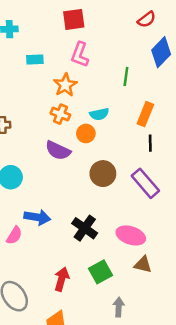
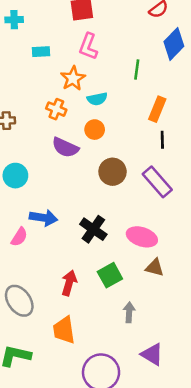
orange cross: (60, 114) -> (56, 109), moved
cyan semicircle: (99, 114) -> (97, 99), moved

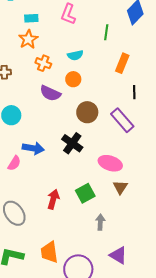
orange star: (73, 78) -> (28, 39), moved
black line: (162, 140) -> (134, 92), moved
black cross: (93, 229) -> (72, 143), moved
brown triangle: (155, 268) -> (120, 187), turned 49
orange trapezoid: (64, 330) -> (49, 252), moved

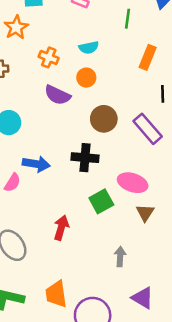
orange star: (28, 39) -> (16, 27), moved
black cross: (72, 143) -> (85, 158), turned -30
green square: (85, 193) -> (101, 201), moved

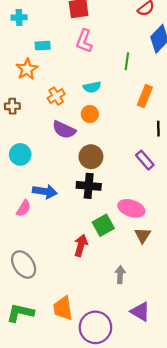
orange cross: (49, 57) -> (56, 96), turned 36
brown circle: (104, 119) -> (91, 157), moved
purple rectangle: (148, 129) -> (145, 160), size x0.7
red arrow: (61, 228) -> (81, 245), moved

